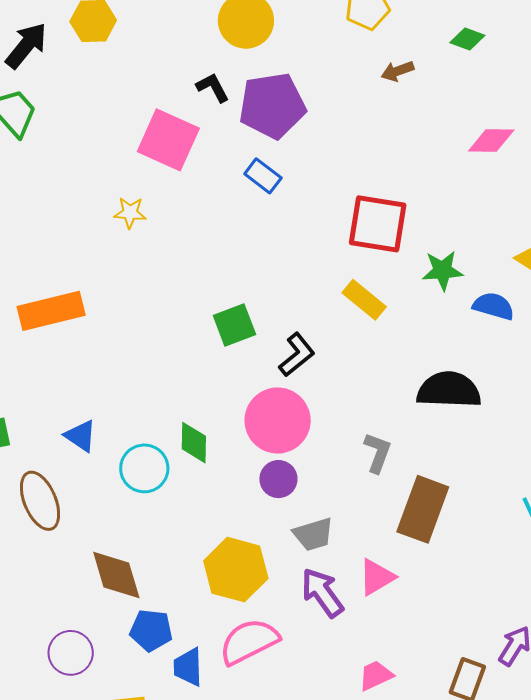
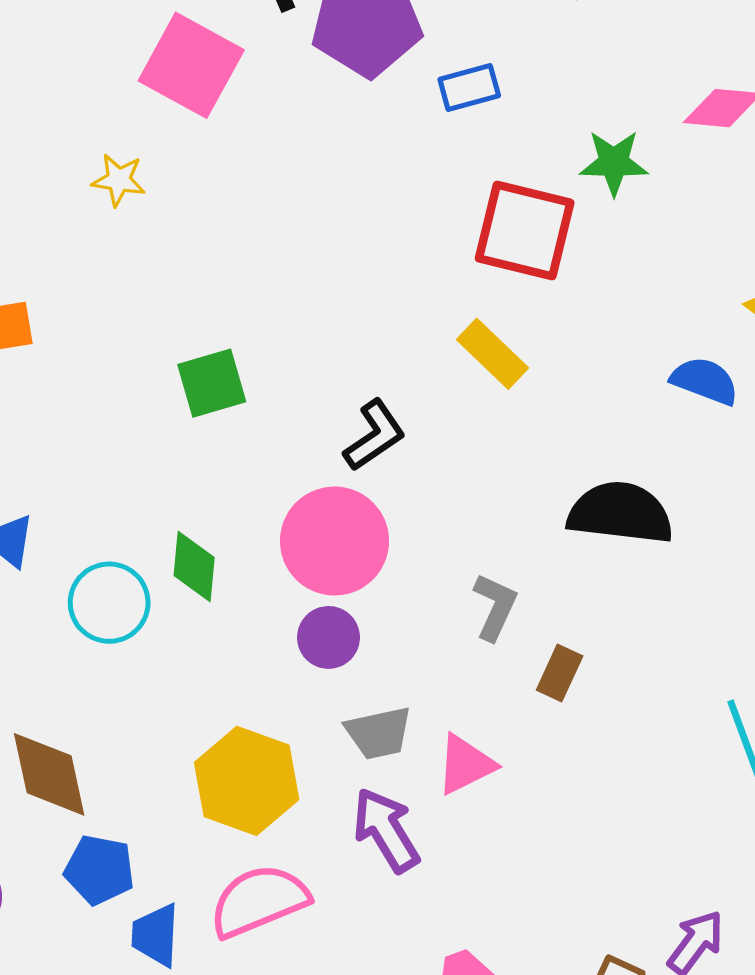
blue rectangle: (263, 176) -> (469, 87), moved, turned -57
green star: (443, 270) -> (614, 163), moved
green square: (234, 325) -> (212, 383), moved
brown rectangle: (423, 509) -> (560, 673), moved, size x0.5
pink triangle: (377, 577) -> (465, 764), moved

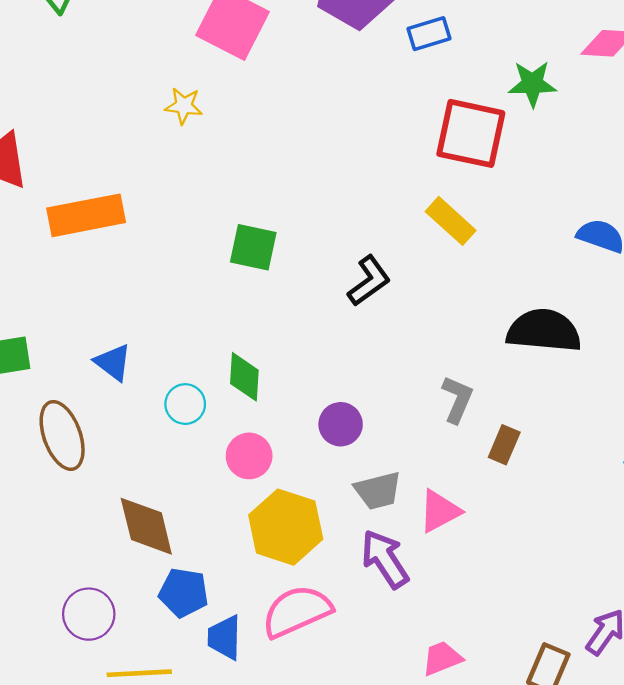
green square: (212, 383) -> (253, 247), turned 30
pink circle: (334, 541) -> (249, 456), moved, size x0.6
cyan circle: (109, 603) -> (185, 404), size x0.7

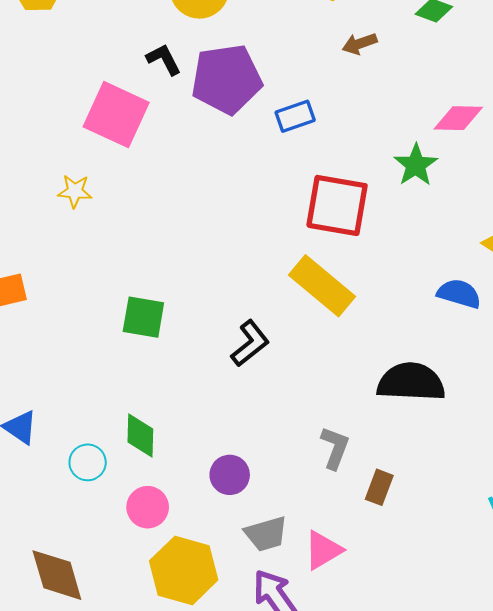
green star: (532, 84) -> (416, 165), moved, turned -30
yellow rectangle: (451, 221) -> (322, 286), size x1.4

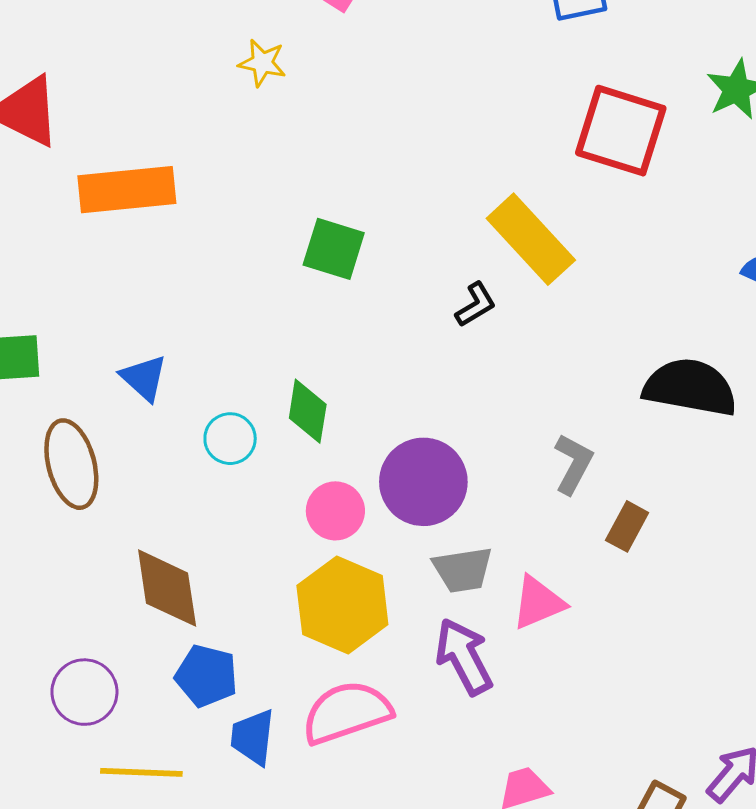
yellow rectangle: (322, 286) -> (531, 239), moved
black L-shape: (250, 343) -> (476, 305), size x0.7
purple circle: (230, 475) -> (423, 482), size x1.6
pink circle: (148, 507) -> (335, 511), moved

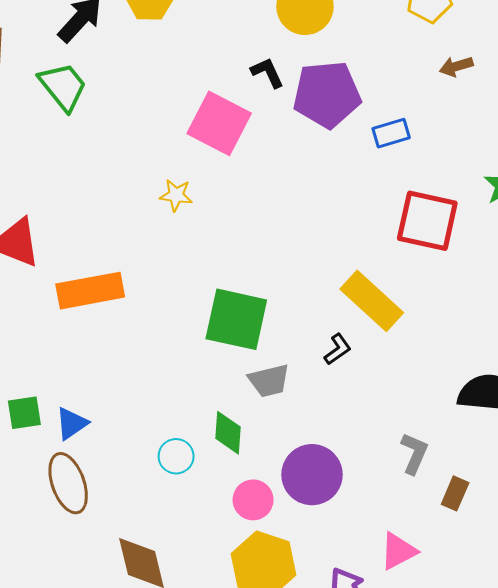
green square: (334, 249) -> (236, 319), size x1.5
blue triangle: (144, 378) -> (71, 423), moved, turned 48
gray trapezoid: (463, 570) -> (269, 381), moved

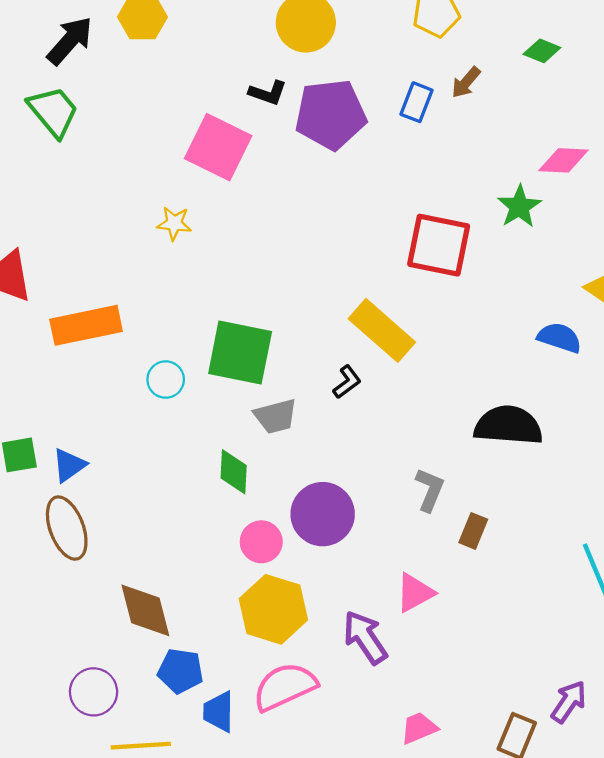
brown arrow: (456, 66) -> (466, 82), turned -32
black L-shape: (267, 73) -> (268, 93), turned 135
blue rectangle: (391, 133) -> (416, 102), moved, turned -51
cyan circle: (176, 456) -> (166, 380), moved

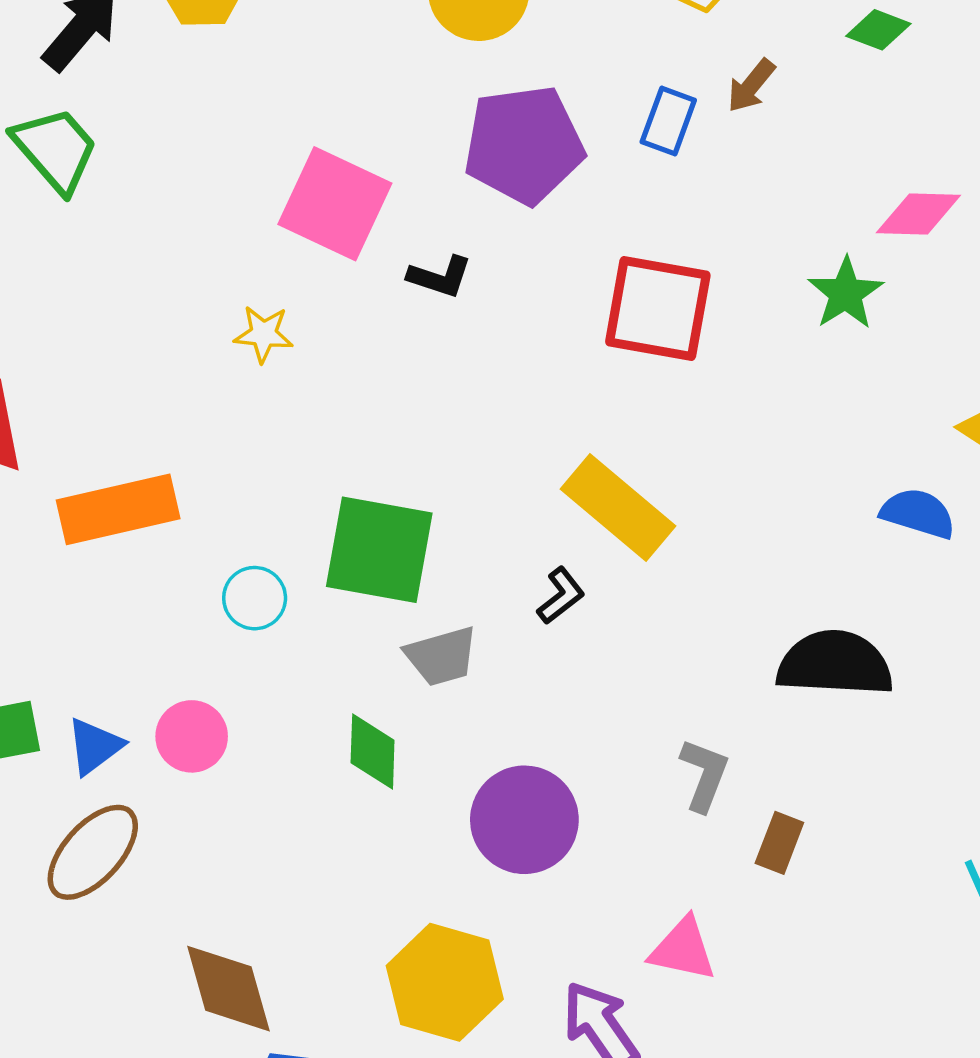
black L-shape: (268, 93) -> (440, 277), moved
red square: (439, 245) -> (658, 309), moved
brown ellipse: (67, 528) -> (93, 852), turned 64
pink circle: (261, 542) -> (192, 736), moved
pink triangle: (415, 593) -> (683, 949), turned 42

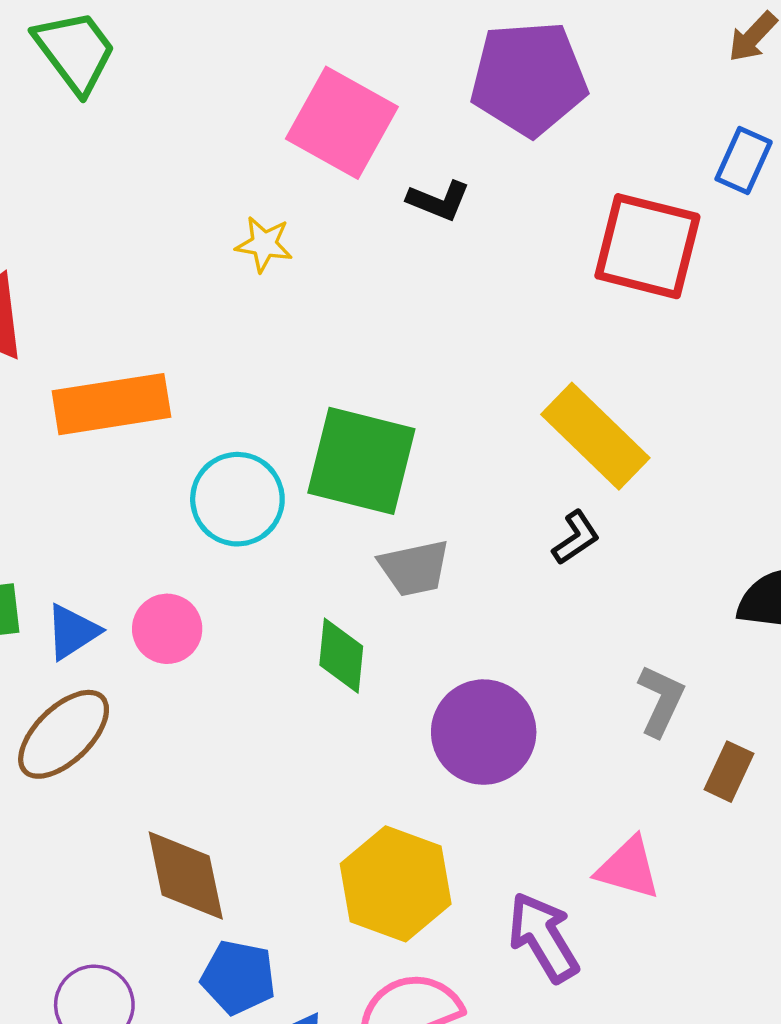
blue rectangle: (668, 121) -> (744, 161), moved
black L-shape: (561, 596) -> (576, 538), moved
cyan circle: (255, 598) -> (237, 499), size x1.5

